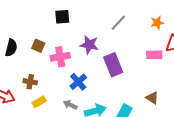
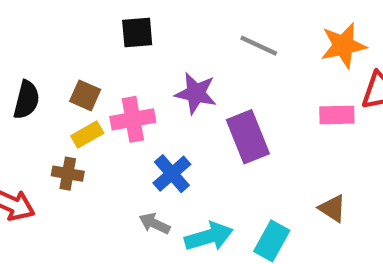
gray line: (118, 23) -> (259, 46), turned 72
orange star: (157, 23) -> (343, 46), size x1.5
yellow rectangle: (39, 102) -> (87, 135), moved

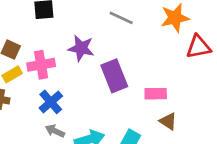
pink rectangle: (337, 115) -> (156, 94), moved
blue cross: (172, 174) -> (51, 102), moved

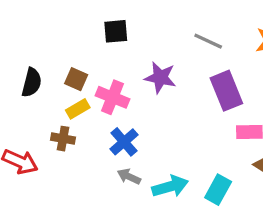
pink cross: (41, 65) -> (112, 97), turned 32
purple rectangle: (114, 76) -> (226, 91), moved

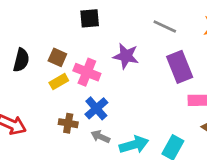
brown cross: (63, 139) -> (68, 123), moved

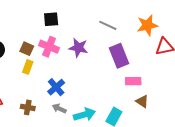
pink cross: (87, 72) -> (49, 47), moved
yellow rectangle: (59, 82) -> (28, 67), turned -40
brown cross: (68, 123) -> (28, 107), moved

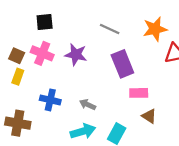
blue cross: (56, 87) -> (50, 100), turned -36
brown cross: (28, 107) -> (18, 123), size x1.5
gray arrow: (59, 108) -> (88, 105), moved

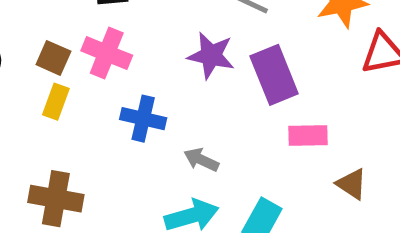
purple star: (76, 55) -> (211, 55), moved
blue cross: (50, 100) -> (143, 119), moved
brown triangle: (149, 116) -> (352, 184), moved

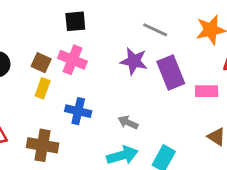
blue cross: (143, 119) -> (78, 111), moved
pink rectangle: (308, 136) -> (207, 91), moved

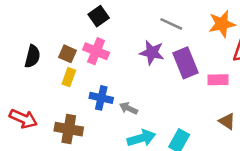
black square: (75, 21) -> (99, 16), turned -30
gray arrow: (128, 123) -> (128, 108), moved

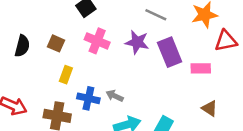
pink cross: (96, 51) -> (97, 41), moved
yellow rectangle: (69, 77) -> (66, 75), moved
blue cross: (101, 98) -> (88, 98), moved

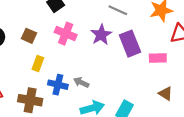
purple star: (137, 42) -> (101, 35), turned 30

